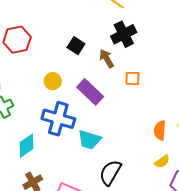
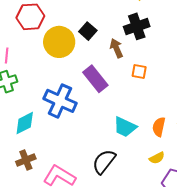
yellow circle: (53, 81) -> (59, 42), moved, size x1.8
cyan trapezoid: (89, 140) -> (125, 127), moved

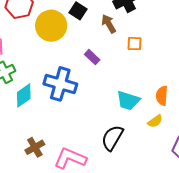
purple rectangle: (95, 79) -> (92, 57), size x0.6
cyan diamond: (25, 123) -> (24, 95), moved
yellow semicircle: (157, 158) -> (155, 121), moved

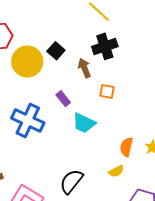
cyan trapezoid: (128, 101) -> (84, 123), moved

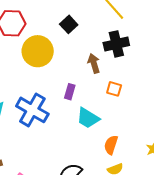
black square: (56, 51) -> (69, 24), moved
purple rectangle: (63, 99) -> (70, 92), turned 49
orange semicircle: (126, 147) -> (111, 145), moved

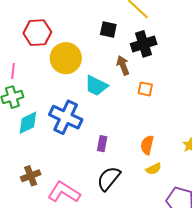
black square: (69, 24) -> (108, 30), moved, turned -30
purple rectangle: (70, 92) -> (102, 144), moved
cyan trapezoid: (88, 118) -> (96, 86), moved

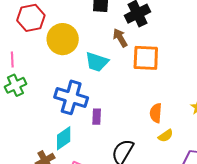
orange square: (145, 89) -> (146, 58), size x1.8
cyan diamond: (28, 123) -> (64, 138), moved
purple rectangle: (102, 144) -> (97, 117), moved

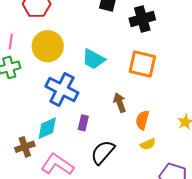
brown arrow: (120, 38) -> (120, 103), moved
yellow circle: (63, 39) -> (48, 46), moved
purple rectangle: (97, 117) -> (83, 123), moved

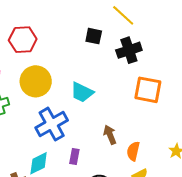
orange square: (142, 64) -> (148, 90), moved
blue cross: (62, 89) -> (52, 124), turned 36

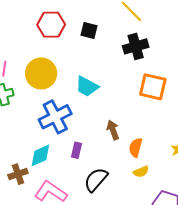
black square: (94, 36) -> (89, 30), moved
red hexagon: (23, 40) -> (51, 25), moved

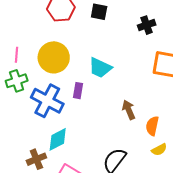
black cross: (136, 46) -> (147, 25), size x0.7
blue cross: (55, 117) -> (47, 101), moved, turned -32
purple rectangle: (76, 150) -> (78, 91), moved

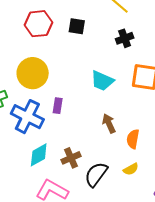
cyan trapezoid: (100, 68) -> (102, 81), moved
yellow semicircle: (159, 150) -> (131, 169), moved
brown cross: (36, 159) -> (71, 158), moved

